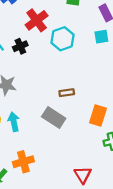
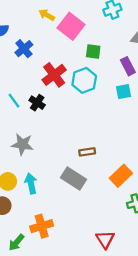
cyan hexagon: (62, 39) -> (84, 80), moved
black cross: (20, 46) -> (37, 103), turned -32
orange rectangle: (98, 115) -> (121, 176), turned 30

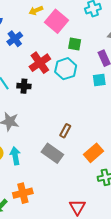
yellow arrow: (47, 15) -> (36, 10), turned -56
black cross: (37, 103) -> (24, 86), turned -32
brown rectangle: (87, 152) -> (65, 131), turned -56

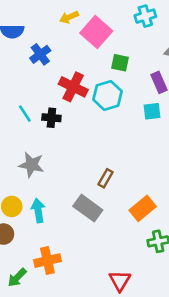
red cross: (40, 63) -> (73, 87), turned -30

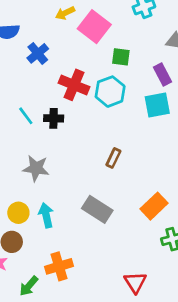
cyan square: (152, 111) -> (157, 105), size x1.4
brown rectangle: (106, 178) -> (113, 158), moved

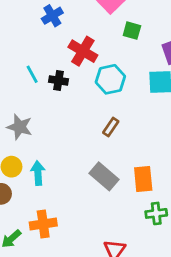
cyan hexagon: (110, 92) -> (110, 79), moved
gray star: (36, 168) -> (20, 127), moved
orange rectangle: (154, 206) -> (143, 179), turned -60
gray rectangle: (97, 209) -> (104, 176), moved

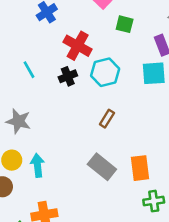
black cross: (59, 80) -> (68, 76), moved, turned -30

